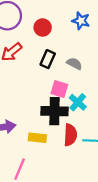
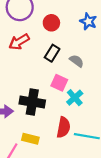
black cross: (55, 111) -> (32, 102), moved
yellow rectangle: (37, 138) -> (30, 139), moved

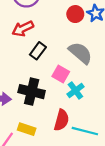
red circle: (51, 23) -> (75, 14), moved
black rectangle: (52, 53) -> (38, 51), moved
gray semicircle: (77, 61) -> (80, 53), size x1.6

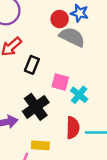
gray semicircle: (80, 53) -> (72, 37), moved
black cross: (32, 92) -> (36, 107), turned -35

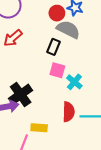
black rectangle: (32, 65) -> (54, 47), moved
black cross: (36, 107) -> (21, 94), moved

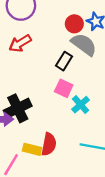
red semicircle: (69, 112) -> (49, 144), moved

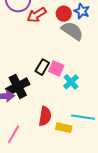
red arrow: (20, 43) -> (37, 15), moved
black rectangle: (64, 61) -> (42, 67), moved
yellow rectangle: (32, 149) -> (64, 128), moved

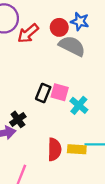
black cross: (18, 86) -> (18, 119), size x0.6
yellow rectangle: (64, 128) -> (77, 149), moved

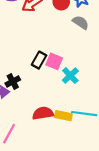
gray semicircle: (72, 46) -> (81, 22), moved, size x0.7
red semicircle: (54, 149) -> (43, 113), turned -108

